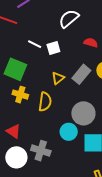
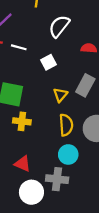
white line: (35, 44) -> (19, 47), moved
yellow semicircle: (45, 102) -> (66, 125), moved
cyan circle: (69, 132) -> (68, 154), moved

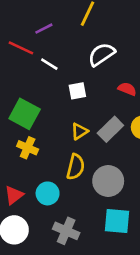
cyan circle: (68, 154) -> (48, 193), moved
red triangle: (23, 164) -> (14, 195), turned 42
gray cross: (57, 179) -> (66, 231), moved

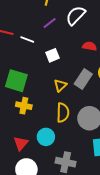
purple line: (44, 29) -> (50, 23), moved
white semicircle: (101, 54) -> (76, 15), moved

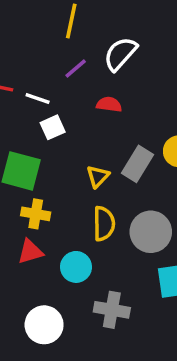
red semicircle: (90, 46) -> (109, 104), moved
white square: (52, 55) -> (53, 127), moved
red triangle: (21, 143) -> (30, 252), moved, turned 35

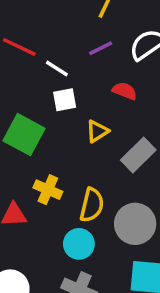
yellow triangle: (98, 176) -> (97, 131), moved
yellow cross: (36, 214) -> (48, 190), moved
cyan circle: (76, 267) -> (79, 244), moved

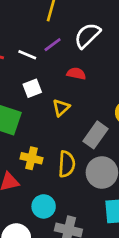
white line: (57, 68) -> (27, 55), moved
gray rectangle: (138, 155) -> (95, 135), moved
cyan circle: (79, 244) -> (44, 206), moved

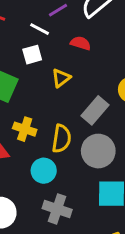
white line: (27, 55) -> (40, 29), moved
cyan circle: (44, 206) -> (44, 171), moved

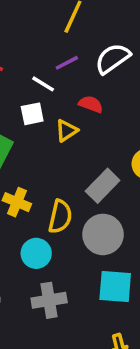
yellow triangle: (61, 78) -> (66, 131), moved
gray cross: (57, 209) -> (49, 300), turned -32

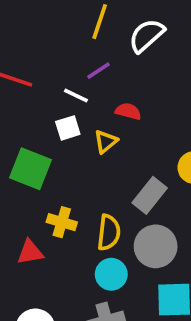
white semicircle: (113, 58) -> (147, 36), moved
cyan circle: (36, 253) -> (111, 274), moved

